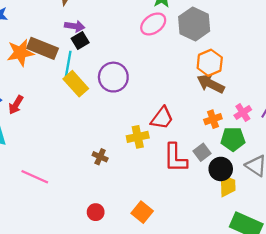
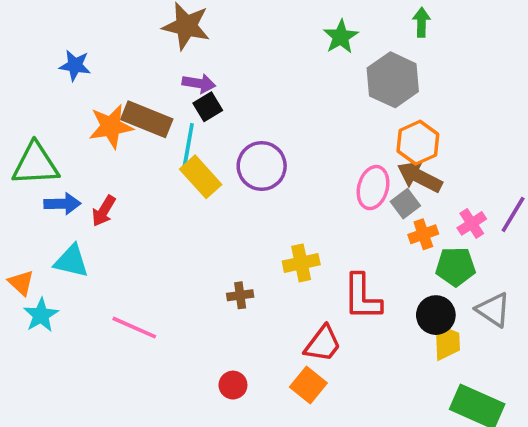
pink ellipse: (153, 24) -> (373, 188), moved, turned -40
red trapezoid: (162, 118) -> (323, 344), moved
gray square: (202, 152) -> (405, 204), moved
brown cross: (100, 157) -> (240, 295), turned -32

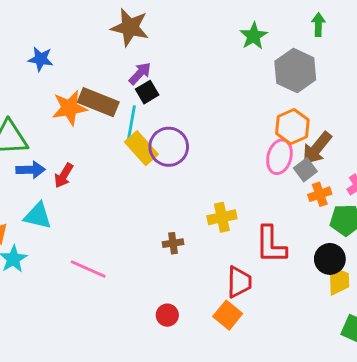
purple arrow: (199, 83) -> (140, 73), turned -55
orange hexagon: (418, 143) -> (292, 127), moved
purple circle: (262, 166) -> (169, 147), moved
brown arrow: (420, 177) -> (317, 148), turned -78
red trapezoid: (323, 344) -> (239, 282), turned -36

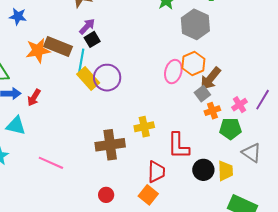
pink ellipse: (279, 157) -> (173, 72), moved
brown cross: (173, 243) -> (110, 145), size x2.0
black circle: (330, 259) -> (203, 170), moved

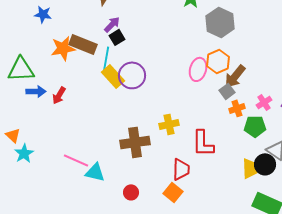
cyan triangle: (16, 126) -> (95, 172), moved
black circle: (203, 170) -> (265, 164), moved

